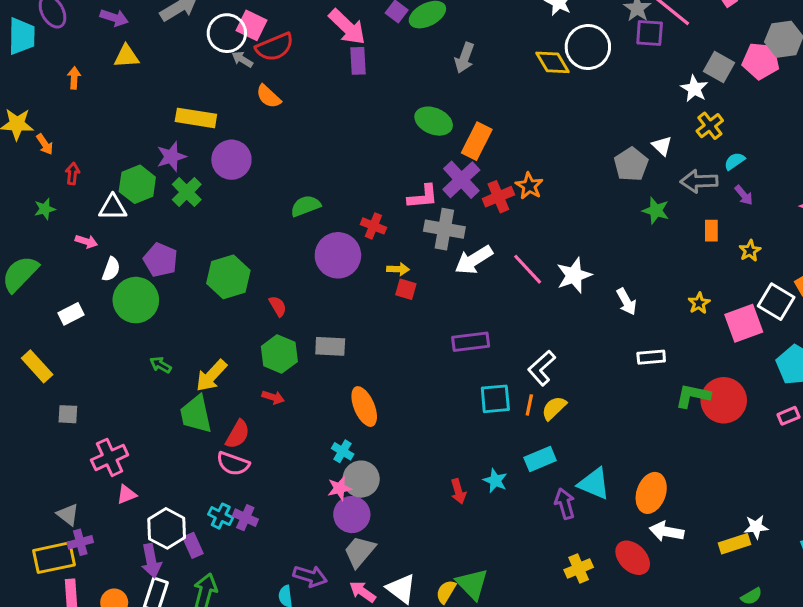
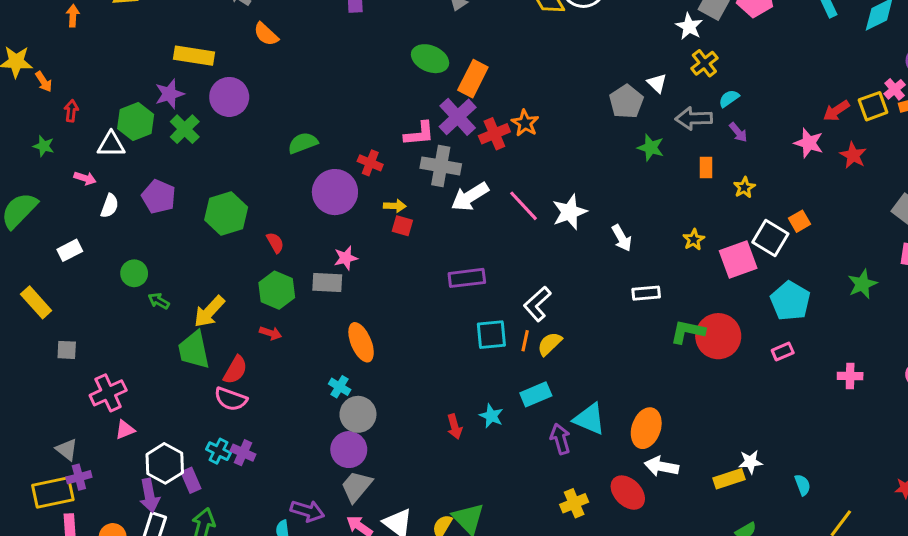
green star: (45, 209) -> (44, 146), turned 30
green circle: (136, 300) -> (134, 273), moved, size x0.6
pink star: (339, 488) -> (346, 258), moved

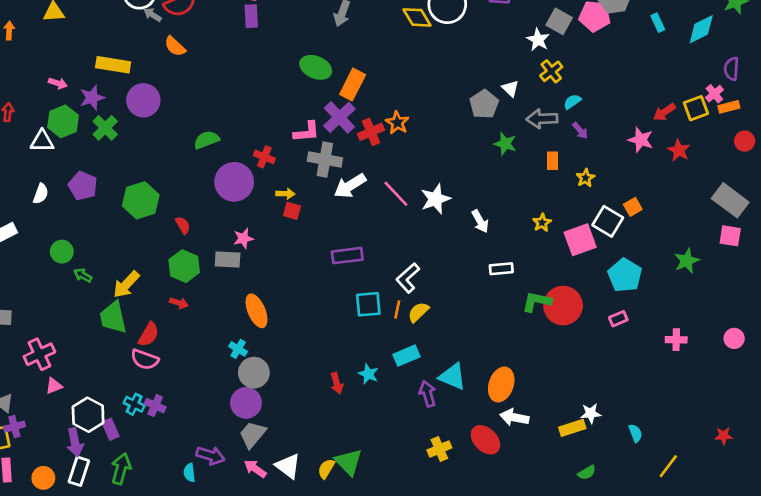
pink arrow: (85, 178) -> (58, 83), moved

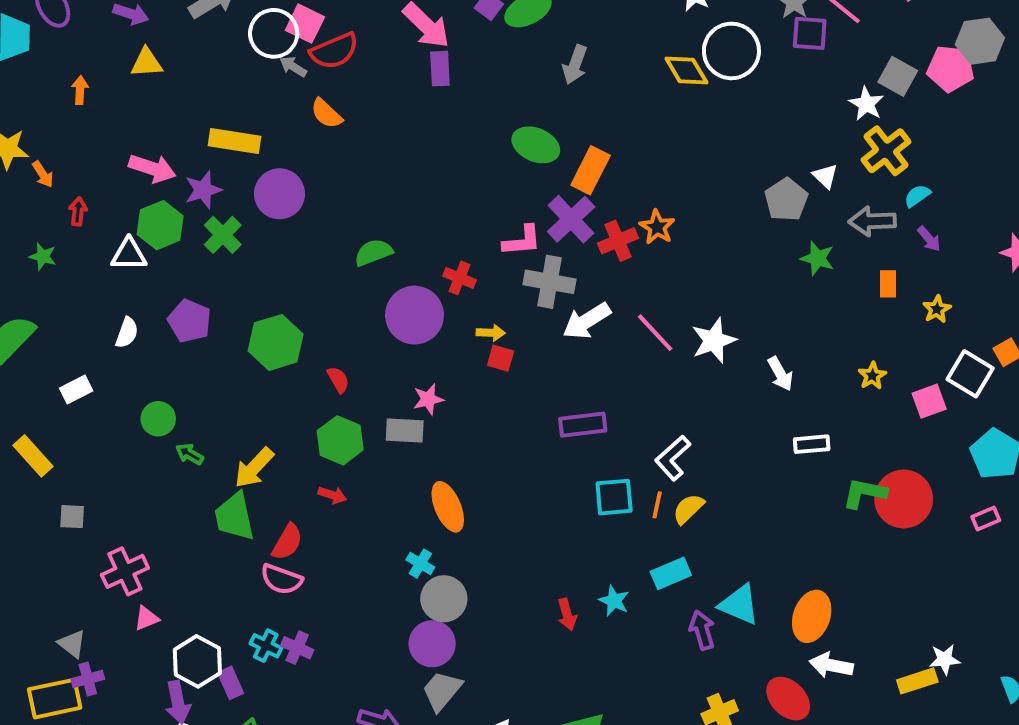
yellow cross: (551, 71) -> (886, 151), size x1.4
pink arrow: (58, 83) -> (152, 168), size x1.6
pink square: (580, 240) -> (929, 401), size x0.7

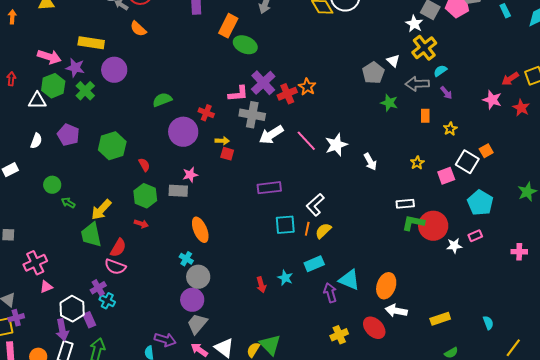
orange rectangle: (591, 170) -> (228, 26), moved
purple star: (203, 190) -> (75, 68), turned 30
white rectangle: (812, 444) -> (405, 204), moved
purple cross: (297, 648) -> (98, 288), moved, turned 35
white star: (945, 659) -> (454, 246), moved

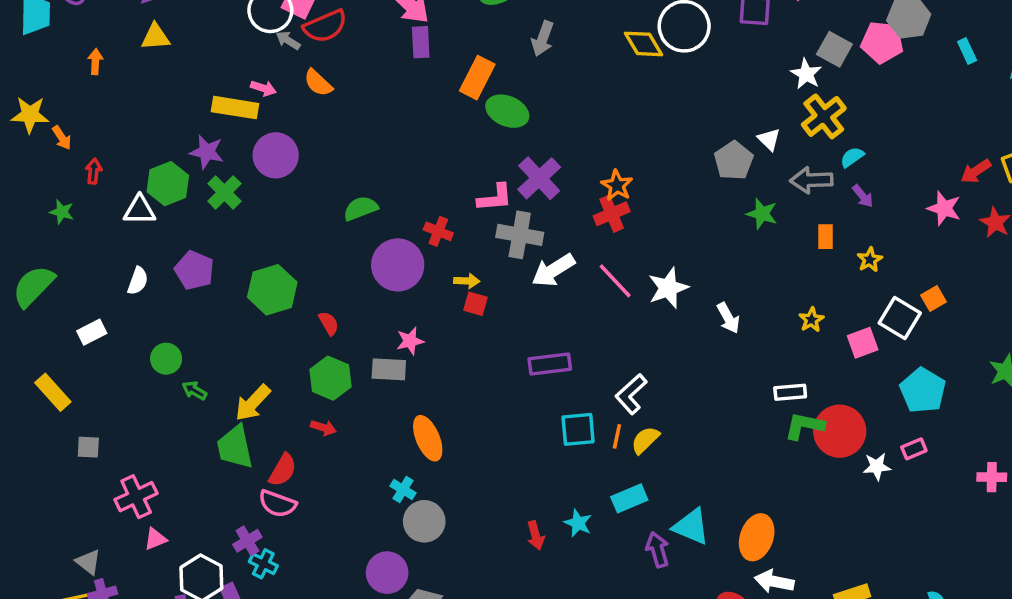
pink arrow: (49, 57) -> (263, 88), moved, size x0.6
red cross: (287, 94) -> (612, 214), moved
purple circle: (192, 300) -> (387, 573), moved

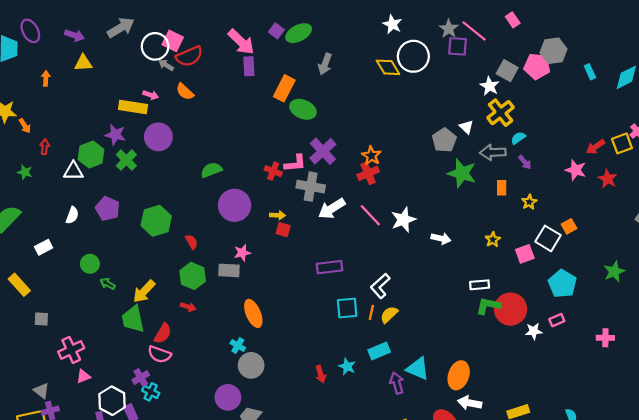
green star: (762, 214) -> (462, 173), size x1.5
red cross: (438, 231) -> (273, 171), moved
white arrow: (728, 318) -> (441, 238), turned -48

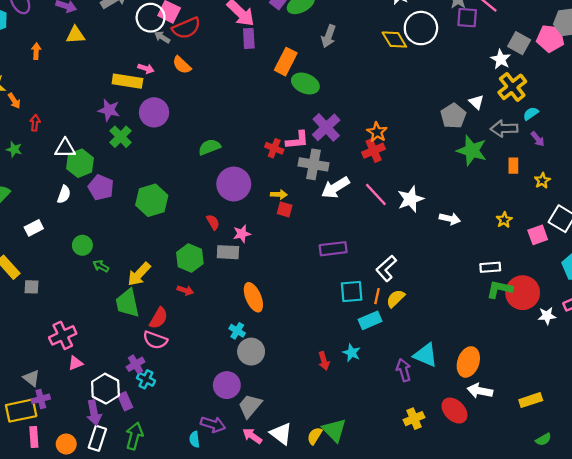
green hexagon: (91, 155) -> (80, 163), moved
red semicircle: (191, 242) -> (213, 222), moved
gray square: (41, 319) -> (32, 287), moved
cyan rectangle: (379, 351) -> (370, 320), moved

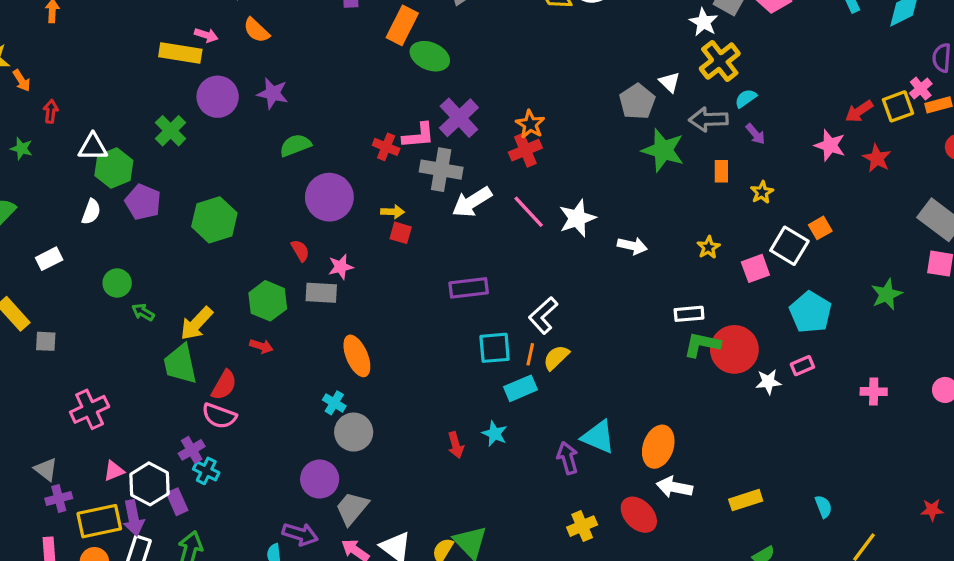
purple star: (109, 110) -> (273, 93), moved
pink triangle: (75, 363) -> (114, 471), moved
yellow rectangle: (21, 411) -> (99, 521), moved

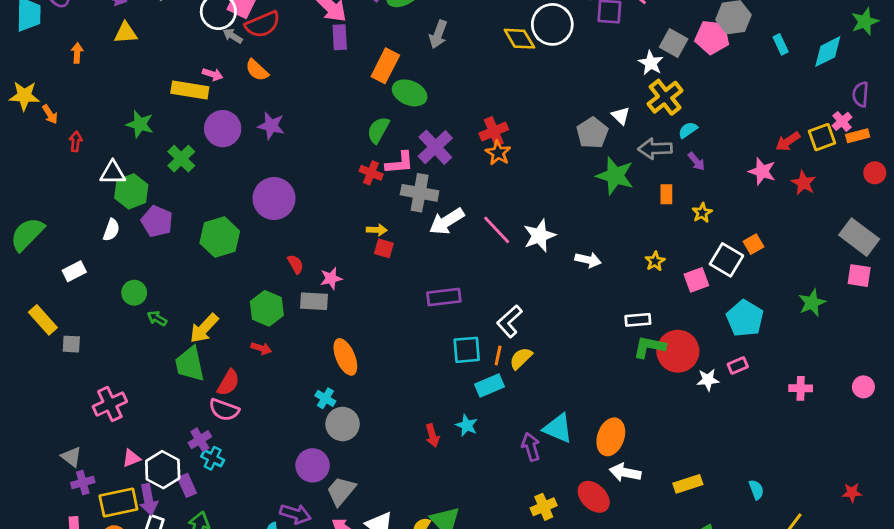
green semicircle: (295, 145) -> (378, 130), moved, turned -40
green star: (22, 149) -> (140, 124), moved, size x1.4
red cross: (525, 150) -> (494, 131), moved
purple circle: (329, 197) -> (274, 199), moved

